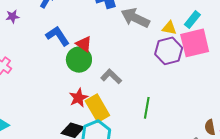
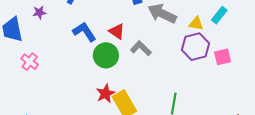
pink square: (195, 43) -> (223, 57), moved, size x0.6
red triangle: (84, 44) -> (117, 31), moved
gray L-shape: (111, 76) -> (141, 48), moved

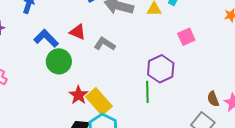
purple hexagon: (196, 47) -> (161, 69), moved
green circle: (106, 55) -> (59, 61), moved

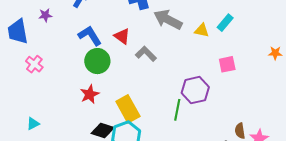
red star: (78, 95) -> (90, 94), moved

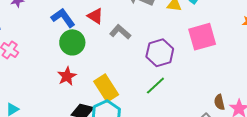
pink square: (227, 64) -> (202, 37), size x1.6
purple hexagon: (195, 90) -> (160, 53), moved
green line: (177, 110) -> (155, 86), turned 40

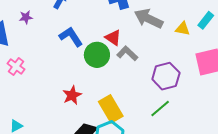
red triangle: (95, 16) -> (113, 38), moved
green circle: (72, 42) -> (97, 55), moved

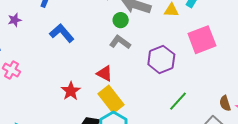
red triangle: (113, 38) -> (105, 73), moved
green circle: (97, 55) -> (121, 20), moved, size x0.6
green line: (160, 109) -> (178, 101), moved

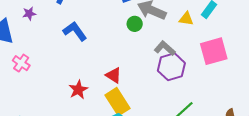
gray L-shape: (120, 42) -> (165, 48), moved

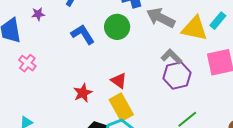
yellow triangle: (186, 19) -> (195, 28), size x1.8
green circle: (135, 24) -> (117, 27), moved, size x1.6

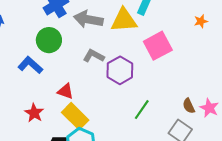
blue L-shape: (83, 34) -> (30, 65), moved
gray L-shape: (172, 57) -> (94, 56), moved

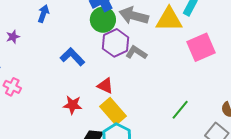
green circle: (49, 40) -> (103, 20), moved
purple hexagon: (120, 70) -> (116, 43), moved
red star: (34, 113) -> (73, 105), turned -30

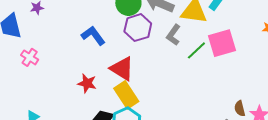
gray L-shape: (136, 53) -> (173, 35), moved, turned -95
red triangle: (105, 86) -> (122, 69), size x1.5
green line: (180, 110) -> (196, 50), moved

